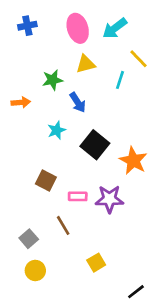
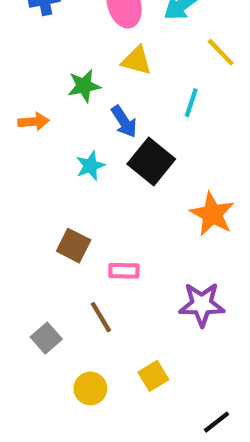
yellow triangle: (86, 64) -> (137, 61), turned 30
cyan line: (120, 80) -> (191, 103), moved
black square: (95, 145) -> (151, 161), moved
purple star: (109, 199) -> (202, 304), moved
yellow circle: (35, 270) -> (90, 388), moved

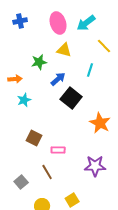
blue arrow: (124, 122) -> (58, 79), turned -98
cyan star: (90, 166) -> (24, 100), moved

